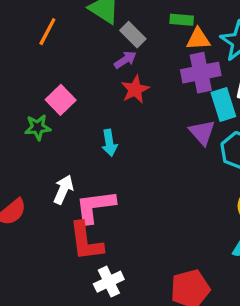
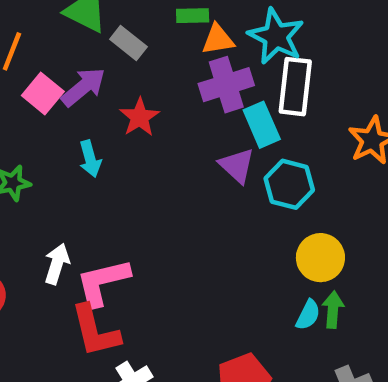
purple arrow: (125, 60) -> (83, 87), moved, size x1.5
pink square: (61, 100) -> (43, 93), moved
cyan arrow: (109, 143) -> (90, 159), moved

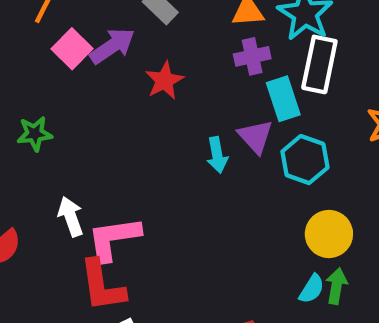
purple cross: (226, 85) -> (252, 56), size x0.7
cyan arrow: (90, 159) -> (217, 155), moved
white arrow: (57, 264) -> (71, 217), turned -42

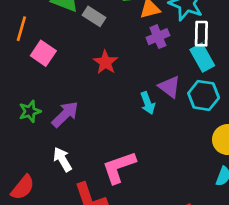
purple arrow: (112, 46) -> (65, 114), moved
white rectangle: (319, 64) -> (201, 34), size x0.7
cyan rectangle: (283, 99) -> (202, 58), moved
pink L-shape: (114, 239) -> (119, 167), moved

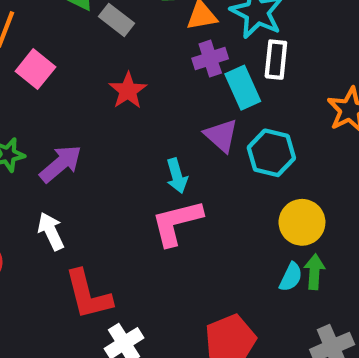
cyan rectangle: (202, 58) -> (243, 88), moved
cyan arrow: (148, 103) -> (177, 176), moved
pink L-shape: (119, 167) -> (177, 223), moved

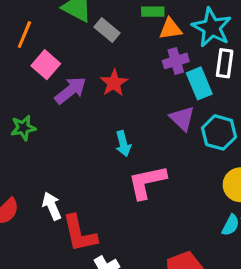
purple arrow: (61, 164) -> (71, 90), moved
cyan arrow: (177, 176) -> (123, 144), moved
white arrow: (51, 231) -> (52, 206), moved

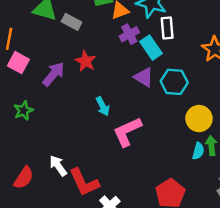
pink square: (46, 65) -> (18, 63), moved

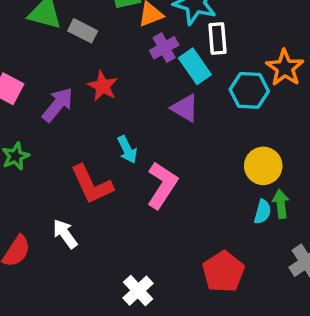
cyan hexagon: (174, 82) -> (249, 90), moved
pink L-shape: (127, 132) -> (162, 185), turned 148
red L-shape: (84, 182) -> (92, 184), moved

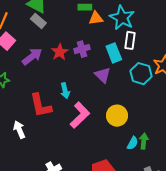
gray rectangle: (83, 31) -> (38, 21), moved
purple cross: (164, 48) -> (82, 49), moved
yellow circle: (263, 166) -> (117, 116), moved

